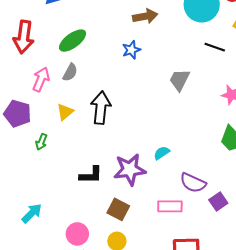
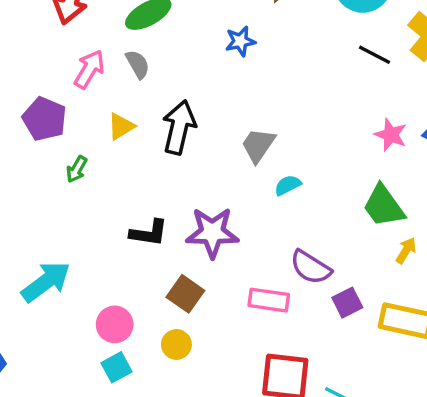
gray semicircle: (70, 72) -> (138, 64), turned -66
gray trapezoid: (180, 80) -> (258, 145), moved
cyan semicircle: (162, 153) -> (288, 185), moved
cyan arrow: (32, 213) -> (46, 282), size x1.4

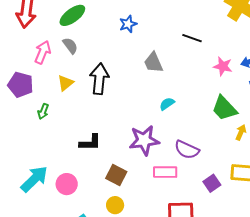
black line: (375, 55) -> (192, 38), moved
gray trapezoid: (258, 145) -> (153, 63), moved, turned -50
purple star: (212, 232) -> (144, 140), moved
purple square: (347, 303) -> (212, 183), moved
pink circle: (115, 324) -> (67, 184), moved

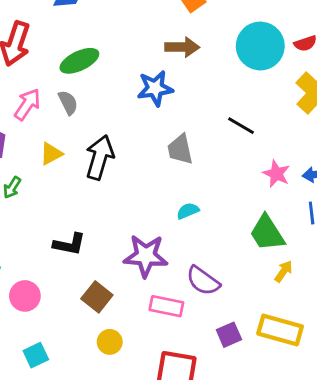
blue star: (128, 24) -> (155, 88), size x1.4
yellow circle: (115, 205) -> (110, 342), moved

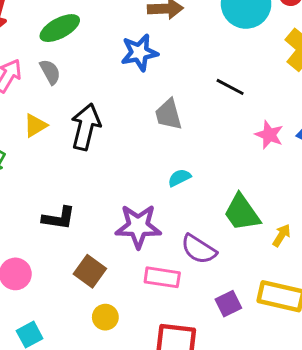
green trapezoid: (267, 233) -> (242, 213), moved

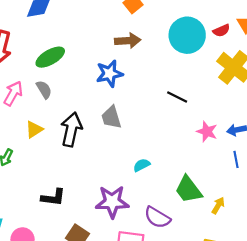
gray trapezoid: (168, 114) -> (111, 117), moved

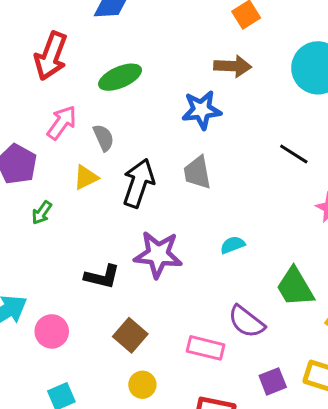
gray semicircle: (44, 90) -> (104, 138), moved
purple star: (112, 202) -> (158, 254), moved

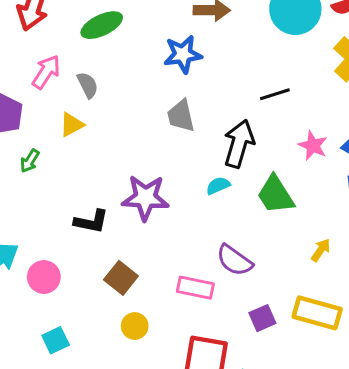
black line: (294, 154) -> (275, 94), turned -48
black arrow: (139, 183) -> (239, 144), moved
green trapezoid: (295, 287) -> (276, 195), moved

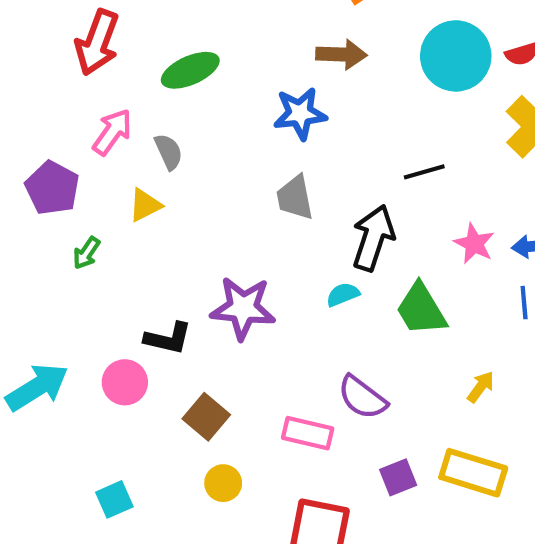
pink circle: (44, 277) -> (125, 382), moved

